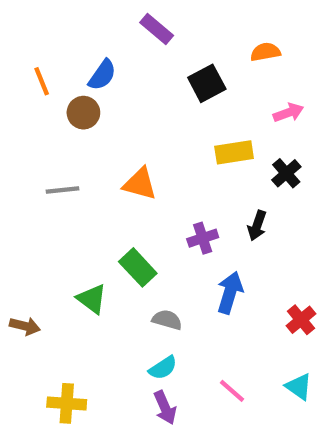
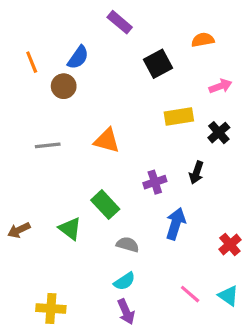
brown arrow: (25, 326) -> (19, 230), moved, turned 140
pink line: (232, 391) -> (190, 294), moved

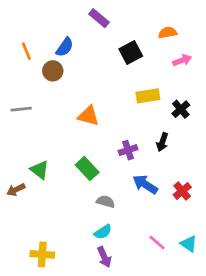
pink arrow: (220, 86) -> (182, 60), moved
gray line: (48, 145) -> (21, 109), moved
blue arrow: (176, 224) -> (145, 184), turned -75
green triangle: (70, 229) -> (40, 170), moved
red cross: (230, 245) -> (182, 191), moved

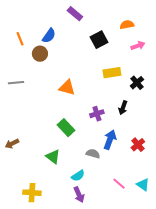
green triangle: (40, 170) -> (53, 157), moved
blue arrow: (145, 184) -> (110, 140), turned 78
gray semicircle: (106, 202) -> (93, 154), moved

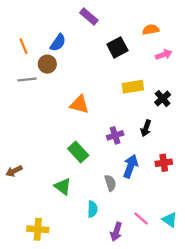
gray line: (16, 83) -> (27, 80), moved
red cross: (138, 145) -> (164, 163), moved, turned 32
gray semicircle: (93, 154) -> (110, 183), turned 56
cyan semicircle: (78, 176) -> (92, 209), turned -56
purple arrow: (79, 195) -> (116, 232), moved, turned 42

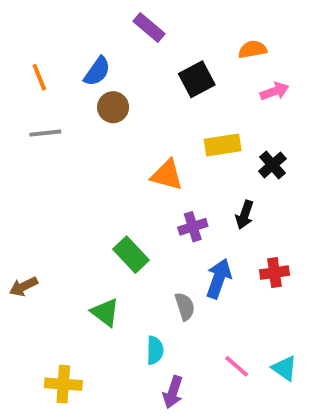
brown circle: (47, 64) -> (113, 107), moved
orange triangle: (79, 104) -> (167, 175), moved
purple arrow: (116, 232) -> (173, 392), moved

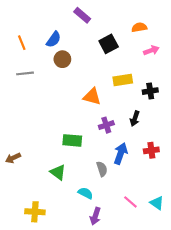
black cross: (272, 165) -> (150, 91), turned 32
green rectangle: (131, 255) -> (72, 140), turned -42
cyan semicircle: (155, 350) -> (85, 193), turned -64

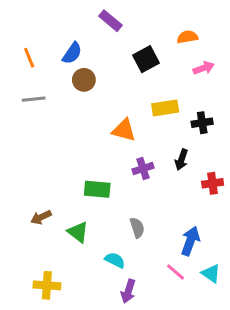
red cross: (151, 150) -> (213, 183), moved
blue arrow: (121, 154) -> (190, 241), moved
brown arrow: (13, 158) -> (41, 217), moved

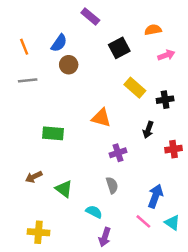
yellow rectangle: (165, 108) -> (135, 88), turned 50
orange triangle: (124, 130) -> (101, 118), moved
purple cross: (143, 169) -> (118, 153), moved
green rectangle: (97, 189) -> (53, 133), moved

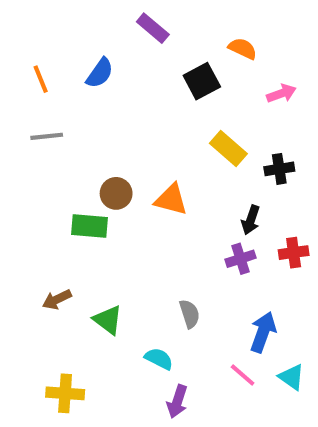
orange semicircle: (153, 30) -> (243, 49), moved, turned 35
brown circle: (69, 65) -> (116, 193), moved
purple cross: (118, 153) -> (241, 259), moved

